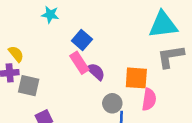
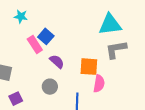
pink rectangle: (79, 63) -> (35, 44), moved
gray circle: (112, 103) -> (50, 87), moved

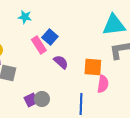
gray circle: (50, 87) -> (42, 99), moved
purple square: (16, 99) -> (31, 100), moved

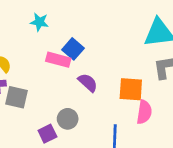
pink rectangle: (39, 45) -> (58, 60), turned -42
gray circle: (42, 99) -> (68, 119), moved

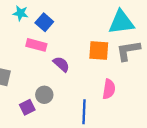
blue square: (73, 49) -> (44, 22), moved
orange square: (131, 89) -> (99, 51), moved

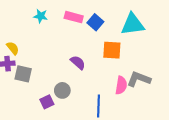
blue square: (44, 22) -> (95, 22), moved
pink rectangle: (36, 45) -> (74, 17), moved
gray L-shape: (128, 51) -> (139, 79), moved, turned 30

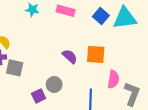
blue square: (95, 22) -> (101, 16), moved
orange square: (112, 50) -> (96, 54), moved
gray L-shape: (139, 79) -> (132, 94), moved, turned 90

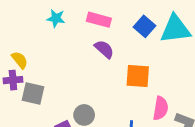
purple semicircle: (70, 56) -> (104, 49), moved

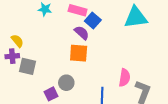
blue square: (144, 26) -> (93, 20), moved
orange square: (138, 76) -> (79, 53), moved

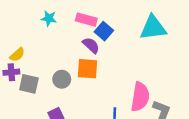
yellow semicircle: (17, 41) -> (17, 55), turned 88
pink semicircle: (124, 78) -> (140, 97), size x1.4
gray circle: (66, 83) -> (62, 79), moved

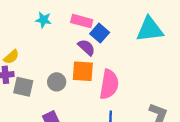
pink semicircle: (140, 97) -> (109, 84), moved

